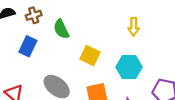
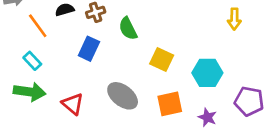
yellow arrow: (134, 27) -> (234, 19), moved

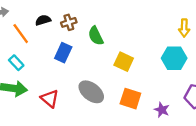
cyan hexagon: (207, 73) -> (174, 58), moved
orange square: (170, 104) -> (130, 99), turned 30

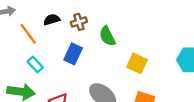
cyan rectangle: (16, 63) -> (35, 65), moved

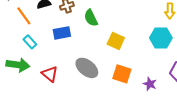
blue rectangle: (73, 54) -> (62, 33), turned 54

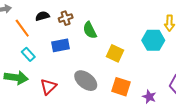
cyan hexagon: (161, 38) -> (153, 40), moved
red triangle: (50, 74) -> (48, 87), turned 36

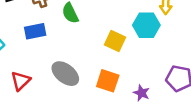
yellow square: (115, 53) -> (115, 41), moved

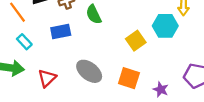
yellow square: (115, 41) -> (136, 41), turned 30

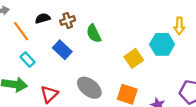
blue rectangle: (61, 32) -> (62, 50), turned 54

